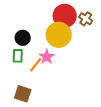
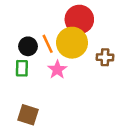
brown cross: (86, 19) -> (105, 57), moved, turned -32
orange line: (36, 65) -> (48, 44), moved, turned -63

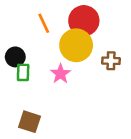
orange line: (48, 44) -> (44, 23), moved
black circle: (28, 46) -> (15, 57), moved

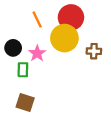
green rectangle: (23, 72) -> (23, 70), moved
pink star: (61, 74) -> (37, 53), moved

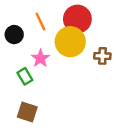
black circle: (13, 48) -> (14, 35), moved
green rectangle: (23, 70) -> (25, 76), turned -32

